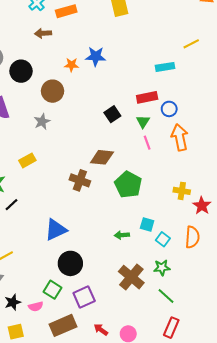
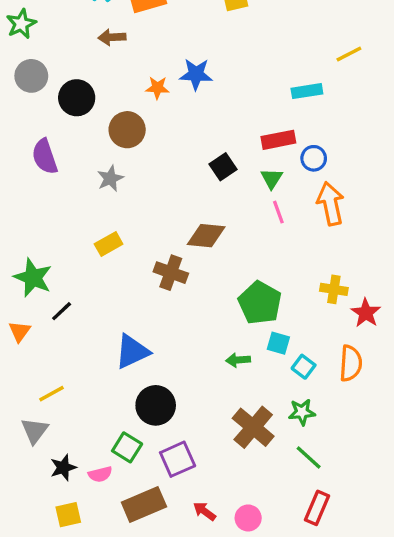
yellow rectangle: (27, 160) -> (109, 244), moved
green pentagon: (128, 185) -> (260, 303), moved

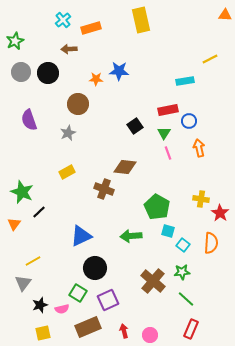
black circle: (77, 98) -> (48, 73), moved
orange arrow: (330, 204) -> (199, 148), size x0.7
green arrow: (238, 360) -> (131, 236), moved, size x1.5
red arrow: (204, 511) -> (124, 331), turned 40

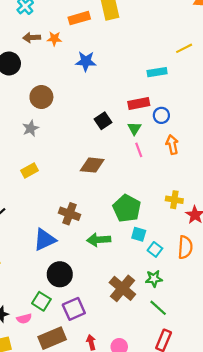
orange rectangle: (91, 28) -> (79, 18), moved
orange star: (96, 79) -> (54, 39), moved
brown cross: (104, 189) -> (70, 214), moved

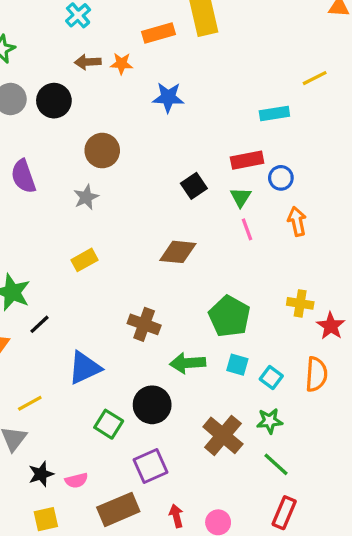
cyan square: (139, 234) -> (237, 365), moved
blue triangle: (45, 240) -> (85, 368), moved
black circle: (60, 274) -> (152, 405), moved
green square: (41, 301) -> (109, 424), moved

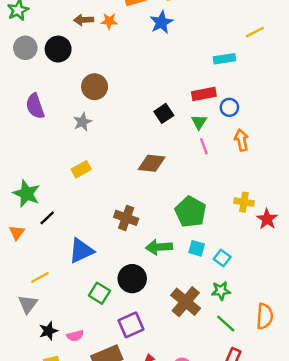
blue star: (168, 97) -> (161, 22), moved, turned -30
orange semicircle: (316, 374) -> (265, 316), moved

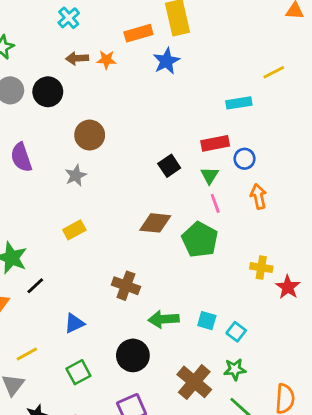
green pentagon: (191, 212) -> (200, 240), moved
blue triangle: (81, 251) -> (74, 323), size x0.7
green square: (99, 293) -> (78, 372), moved, turned 30

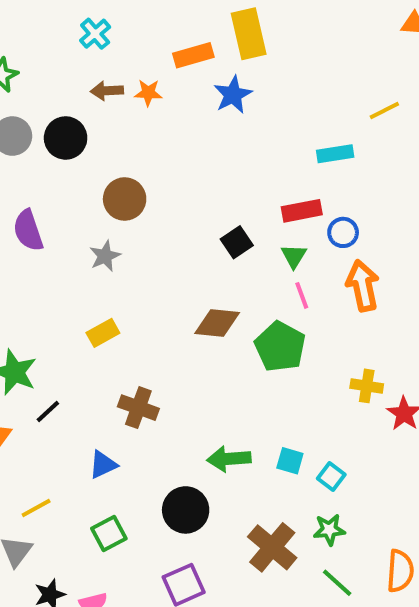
orange arrow: (258, 196) -> (363, 286), size x1.4
brown cross: (126, 286) -> (138, 408), moved

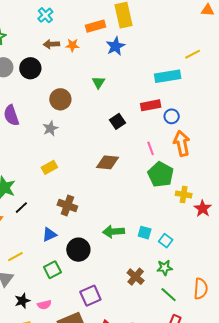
cyan rectangle: (335, 154) -> (168, 76), size x1.4
green triangle: (294, 256) -> (98, 82), moved
green pentagon: (280, 347) -> (161, 174), moved
black circle: (186, 510) -> (78, 250), moved
brown cross: (272, 547) -> (136, 277), size x0.7

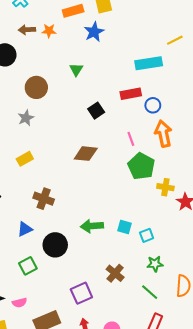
cyan square: (166, 241) -> (147, 235), turned 32
green star: (165, 268) -> (155, 264), moved
purple square: (90, 296) -> (81, 293), moved

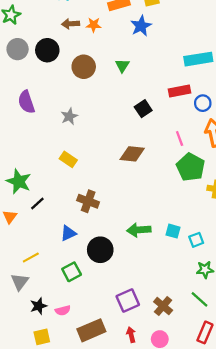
brown circle: (36, 87) -> (84, 67), moved
yellow rectangle: (25, 159) -> (68, 159), turned 63
brown cross: (115, 273) -> (163, 306), moved

